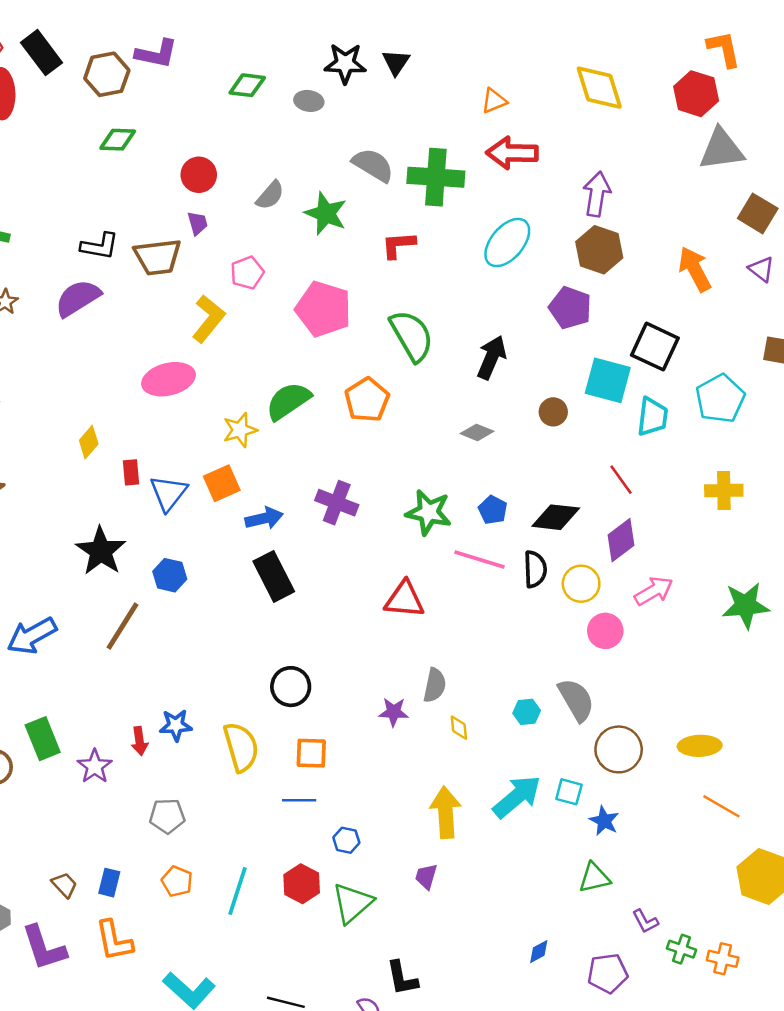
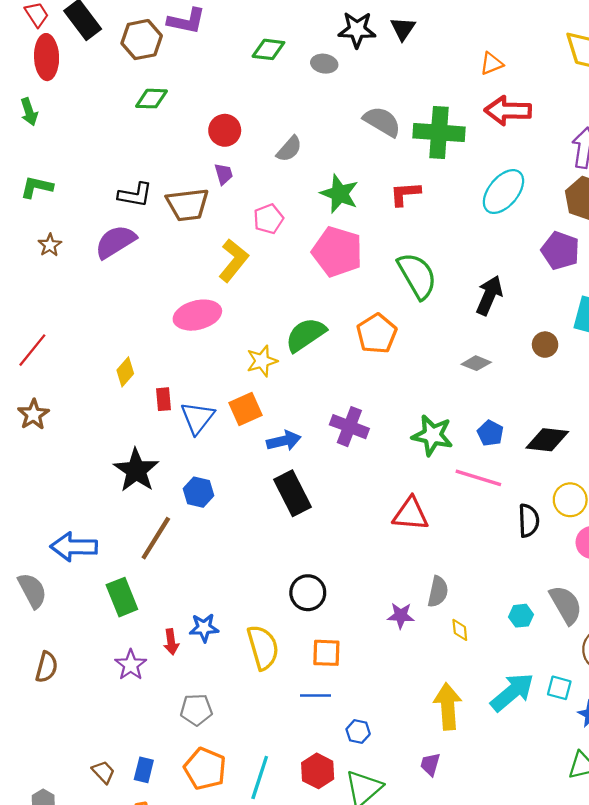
green star: (326, 213) -> (340, 194), moved
black semicircle: (535, 569) -> (529, 521), moved
blue arrow: (32, 636) -> (74, 547), turned 30
green rectangle: (43, 739) -> (122, 597), moved
orange pentagon: (177, 881) -> (205, 769), size x1.5

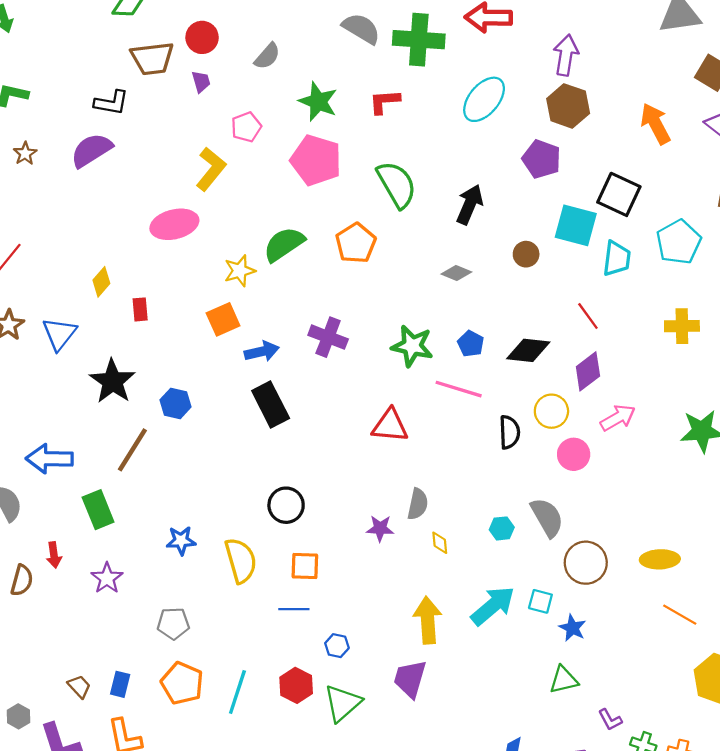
brown trapezoid: (188, 205) -> (152, 58), moved
blue triangle: (197, 418) -> (59, 334), moved
red arrow: (171, 642) -> (54, 555), moved
purple trapezoid: (430, 764) -> (410, 679), size x1.6

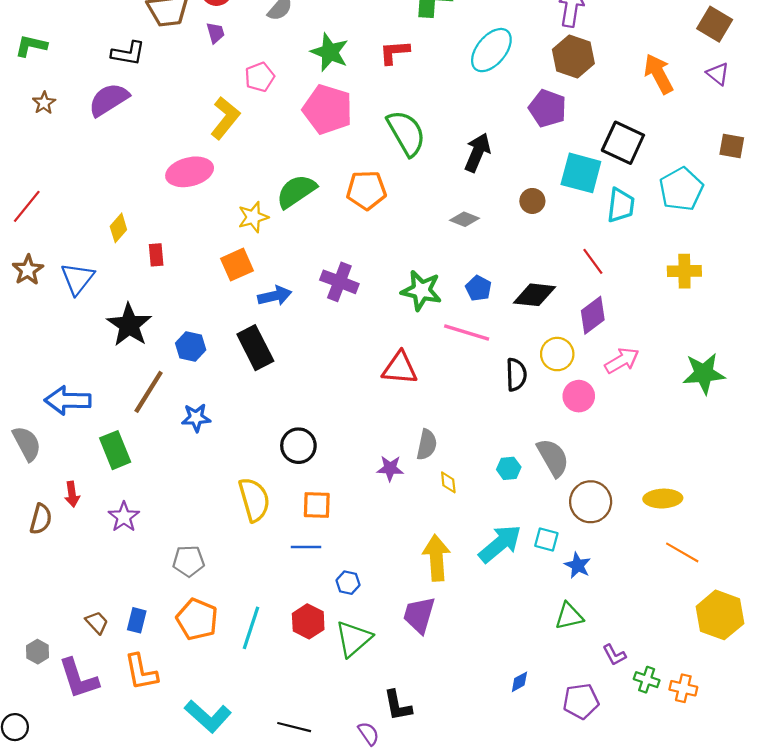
orange pentagon: (356, 243) -> (366, 190), turned 30
black rectangle: (271, 405) -> (255, 348), moved
blue star: (181, 541) -> (196, 418), moved

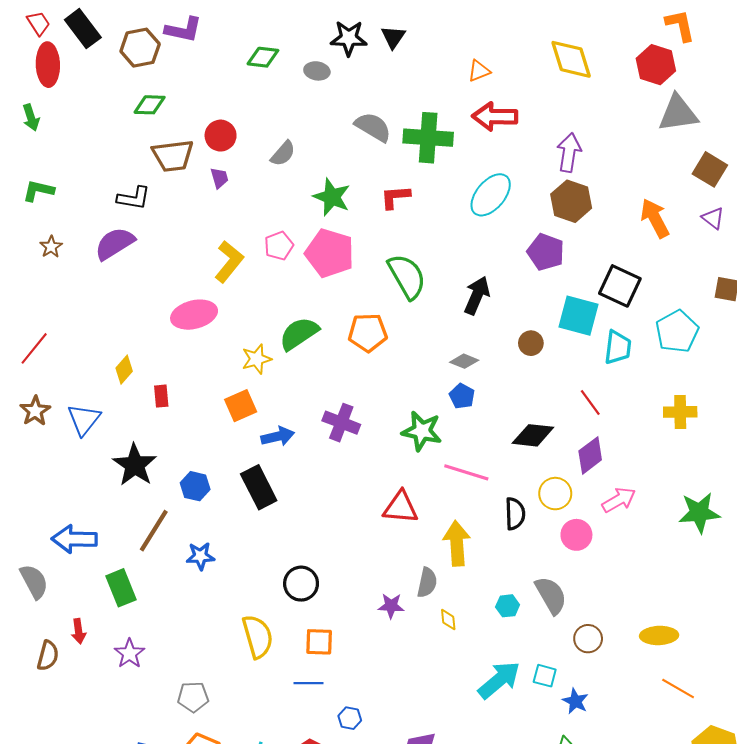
pink pentagon: (260, 77) -> (279, 246), moved
blue pentagon: (478, 288) -> (462, 396), moved
brown circle: (591, 502) -> (588, 639), size x0.7
yellow arrow: (436, 558) -> (457, 543), moved

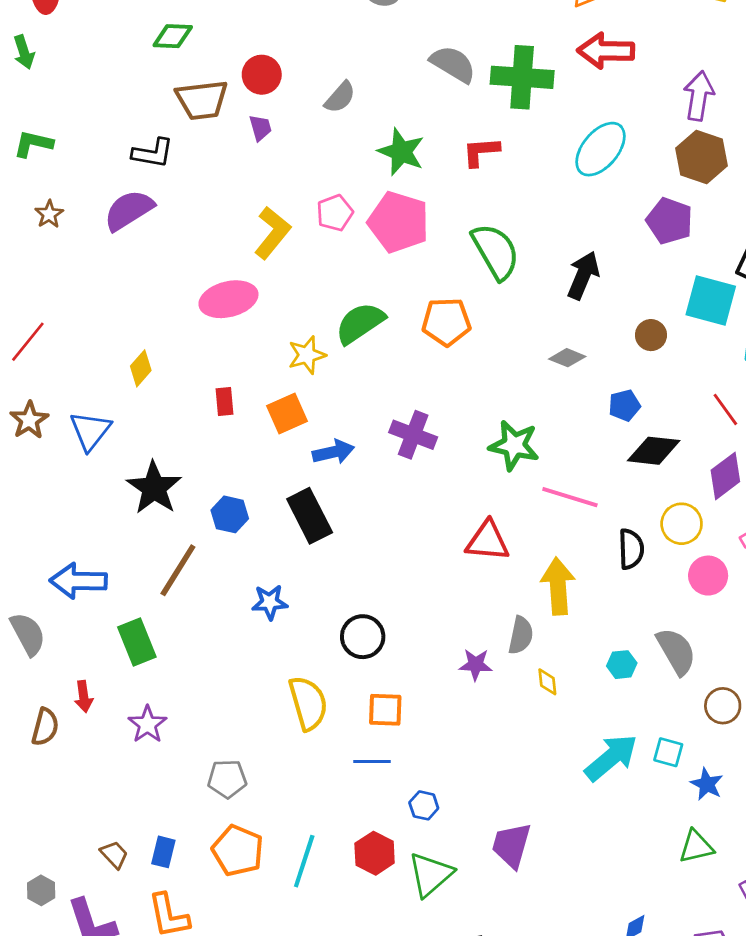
red rectangle: (161, 396) -> (224, 402), moved
blue pentagon: (462, 396) -> (624, 405), moved, turned 30
blue star: (200, 556) -> (270, 602), moved

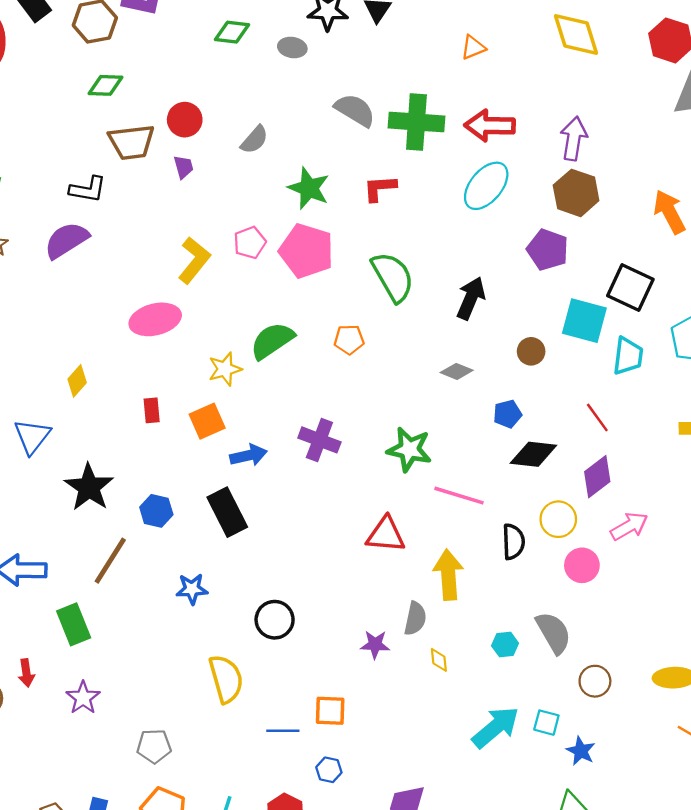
red arrow: (606, 51) -> (490, 126), moved
orange pentagon: (446, 322) -> (349, 340), size x0.7
orange square: (385, 710) -> (330, 711), moved

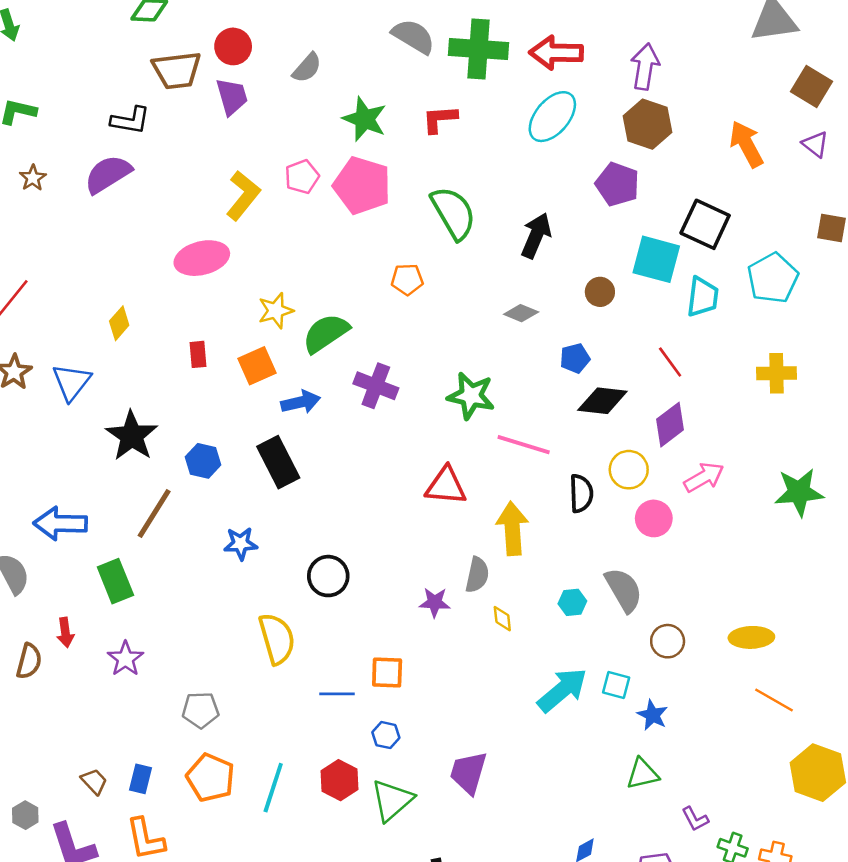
purple trapezoid: (184, 167) -> (232, 97), size x1.5
green semicircle: (272, 341) -> (326, 333), moved

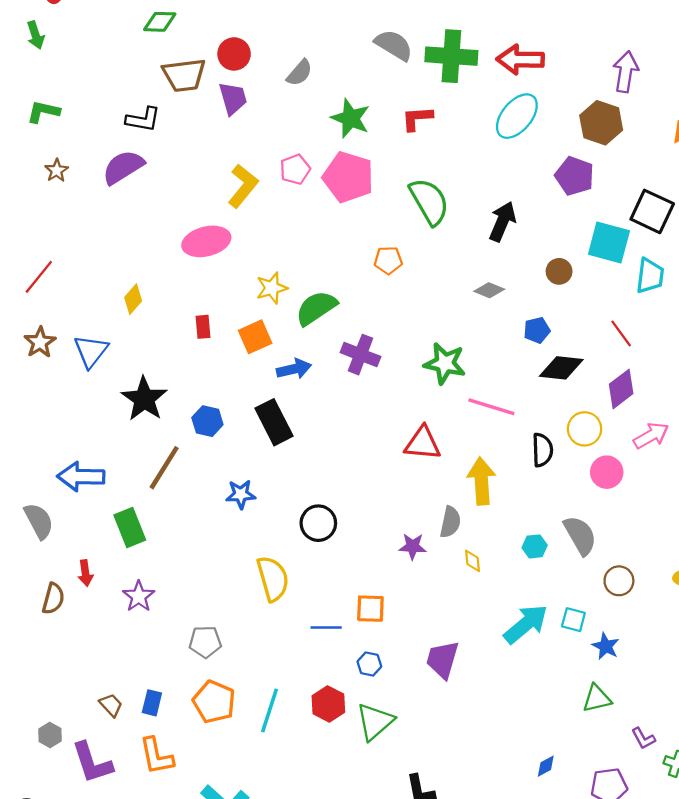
purple arrow: (645, 67) -> (626, 72), moved
purple trapezoid: (468, 773) -> (443, 660), moved

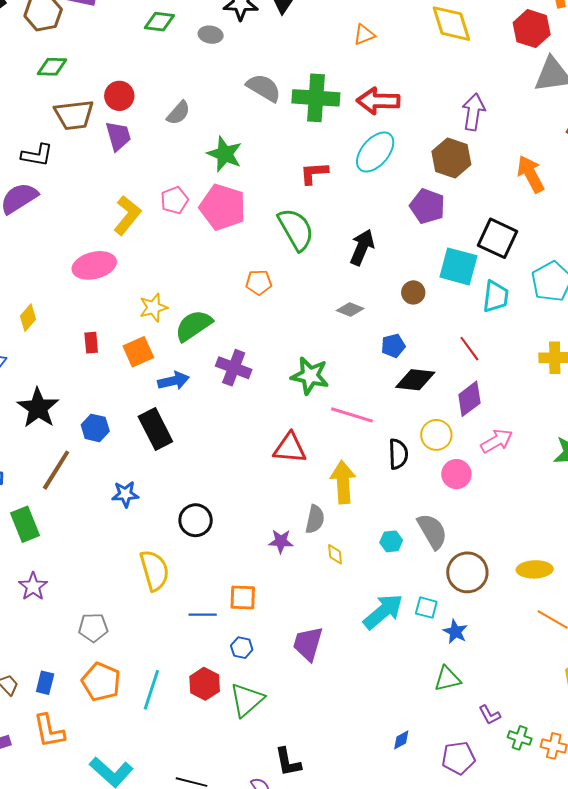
red L-shape: (417, 118) -> (314, 173), moved
brown circle: (619, 581) -> (467, 572), size x1.5

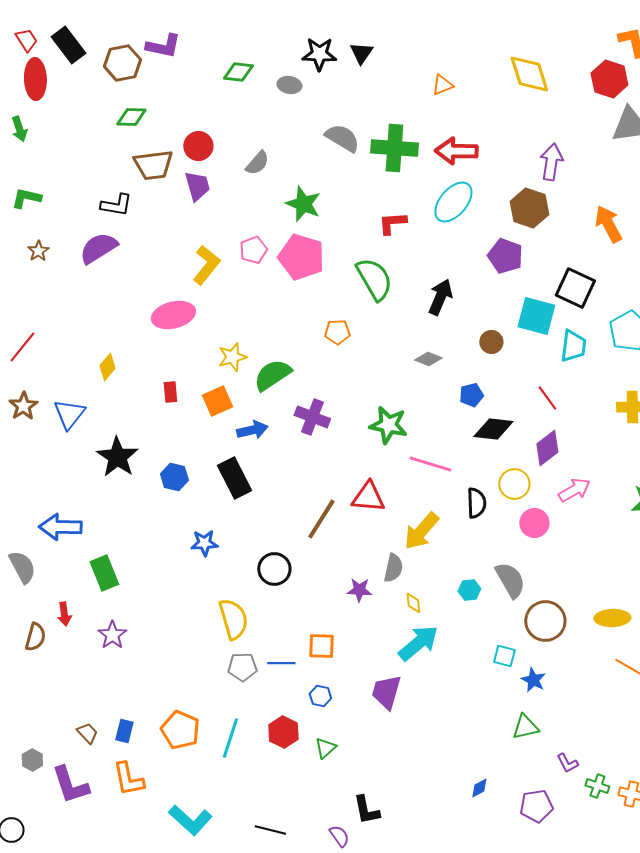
brown line: (56, 470) -> (321, 519), moved
yellow arrow: (343, 482) -> (421, 531), turned -135
cyan arrow: (383, 612) -> (418, 643), moved
gray pentagon: (93, 628) -> (242, 667), moved
green triangle: (247, 700) -> (325, 748), size x0.6

